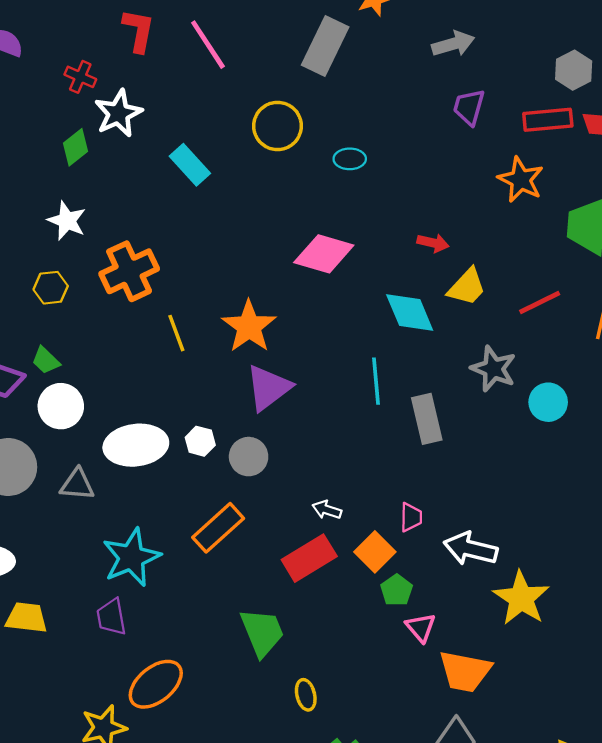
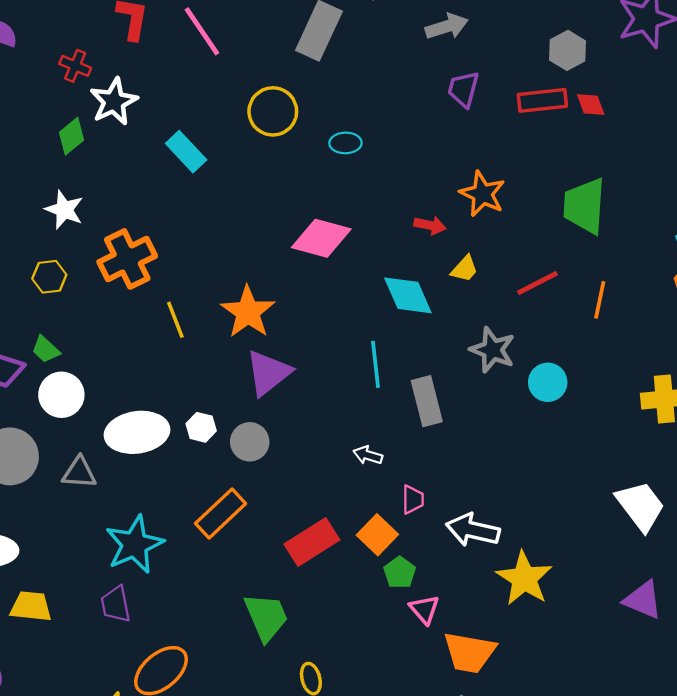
orange star: (521, 180) -> (482, 194), moved
yellow trapezoid: (467, 287) -> (465, 269), size x0.7
white arrow: (327, 510) -> (368, 455), moved

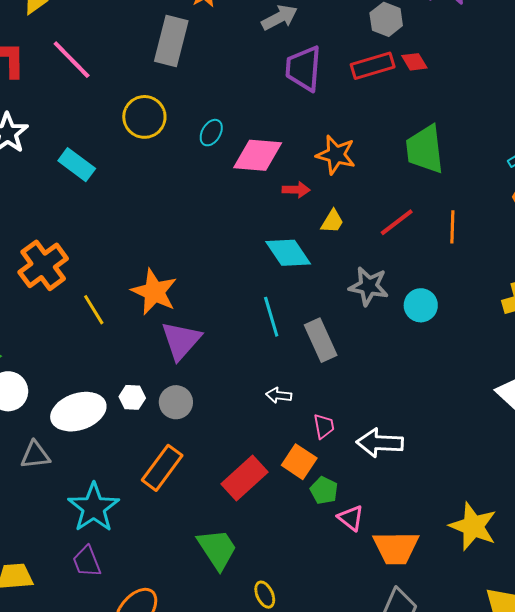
purple trapezoid: (463, 89) -> (304, 68), size x1.4
cyan ellipse: (345, 143) -> (211, 133), turned -48
pink diamond: (321, 238) -> (258, 155), moved
yellow star: (524, 578) -> (473, 526), moved

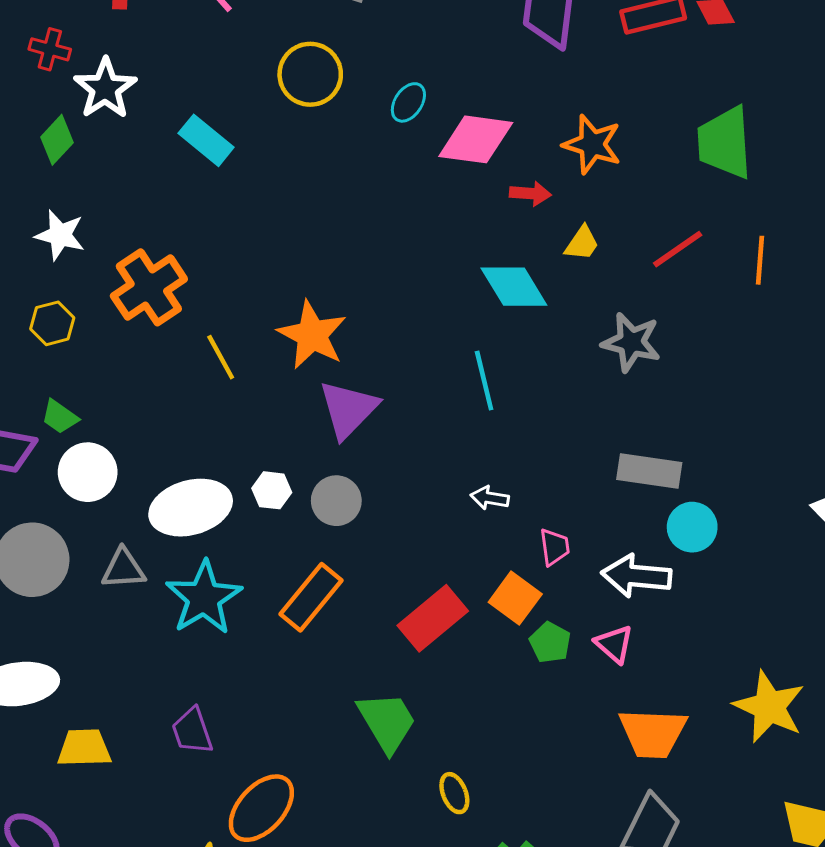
cyan circle: (421, 305) -> (692, 527), moved
gray rectangle: (321, 340) -> (649, 471), moved, turned -60
cyan star: (94, 508) -> (204, 598), moved
pink triangle: (351, 518) -> (614, 644), moved

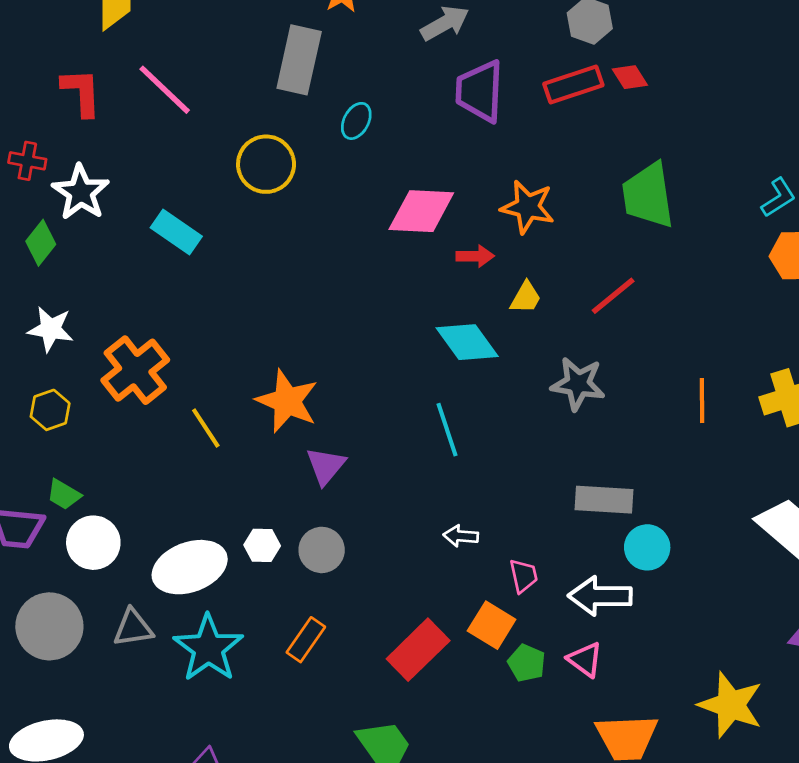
cyan ellipse: (408, 102) -> (356, 121), moved
orange line: (760, 260) -> (702, 401), moved
purple triangle: (348, 409) -> (326, 466), size x0.7
orange rectangle: (311, 597) -> (306, 640), size x0.7

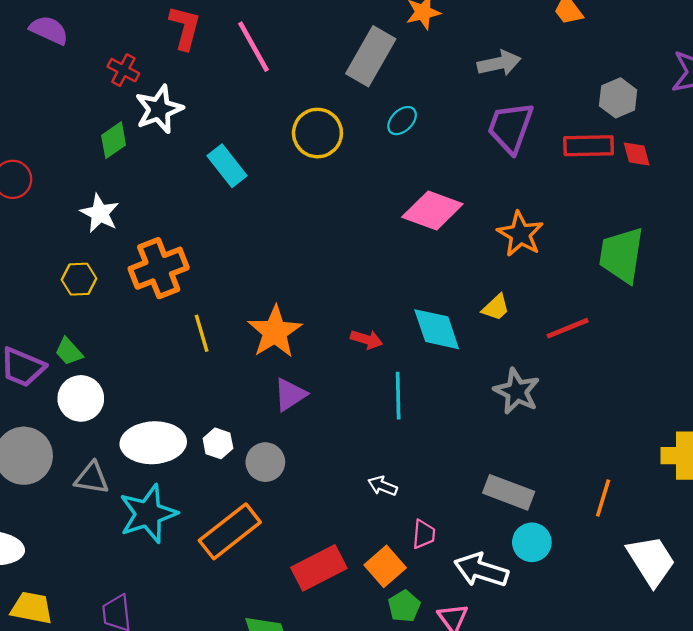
red arrow: (475, 256) -> (367, 339), moved
orange line: (702, 401) -> (603, 498), moved
orange rectangle: (306, 640) -> (230, 531), size x1.6

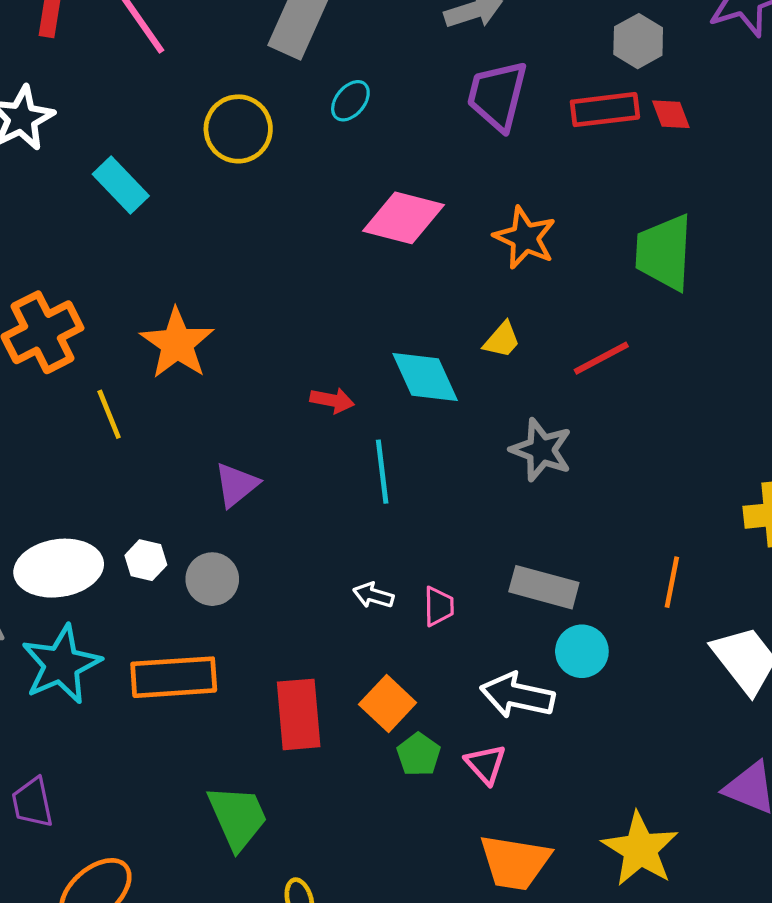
orange star: (275, 332) -> (177, 343), moved
orange rectangle: (230, 531) -> (174, 677), turned 40
pink trapezoid: (424, 534) -> (439, 606), moved
red rectangle: (319, 568) -> (299, 714), turned -62

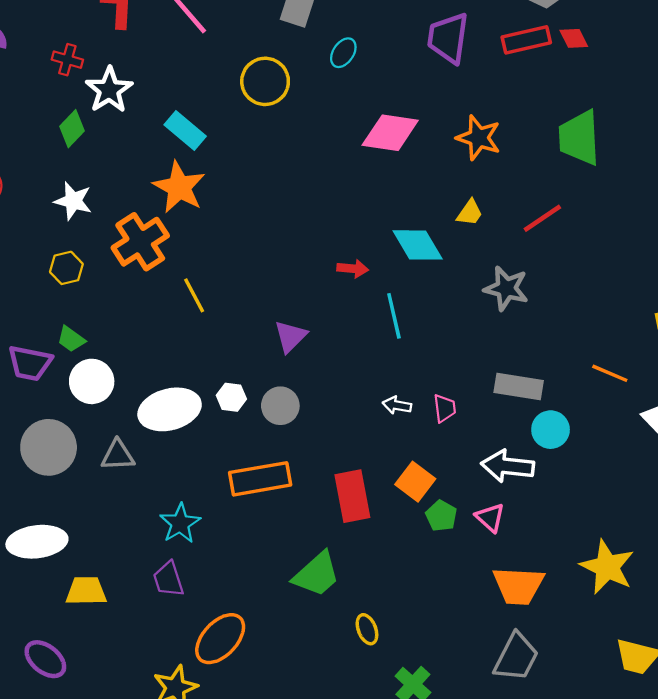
orange star: (177, 343) -> (179, 187), moved
orange line: (672, 582) -> (610, 373), turned -72
cyan star: (61, 664) -> (180, 523), moved, size x0.7
green trapezoid: (238, 817) -> (316, 574), turned 78

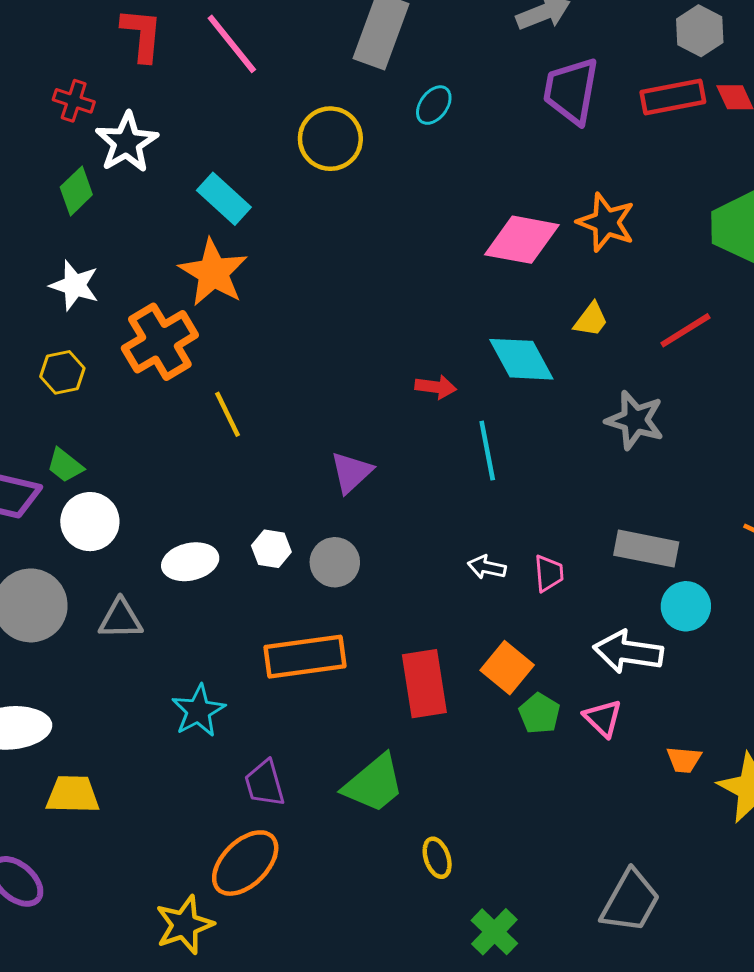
pink diamond: (390, 133) -> (522, 240), moved
white ellipse: (170, 409) -> (190, 562), size x0.7
purple trapezoid: (168, 579) -> (265, 783), moved
orange trapezoid: (518, 586) -> (684, 760), moved, size x0.5

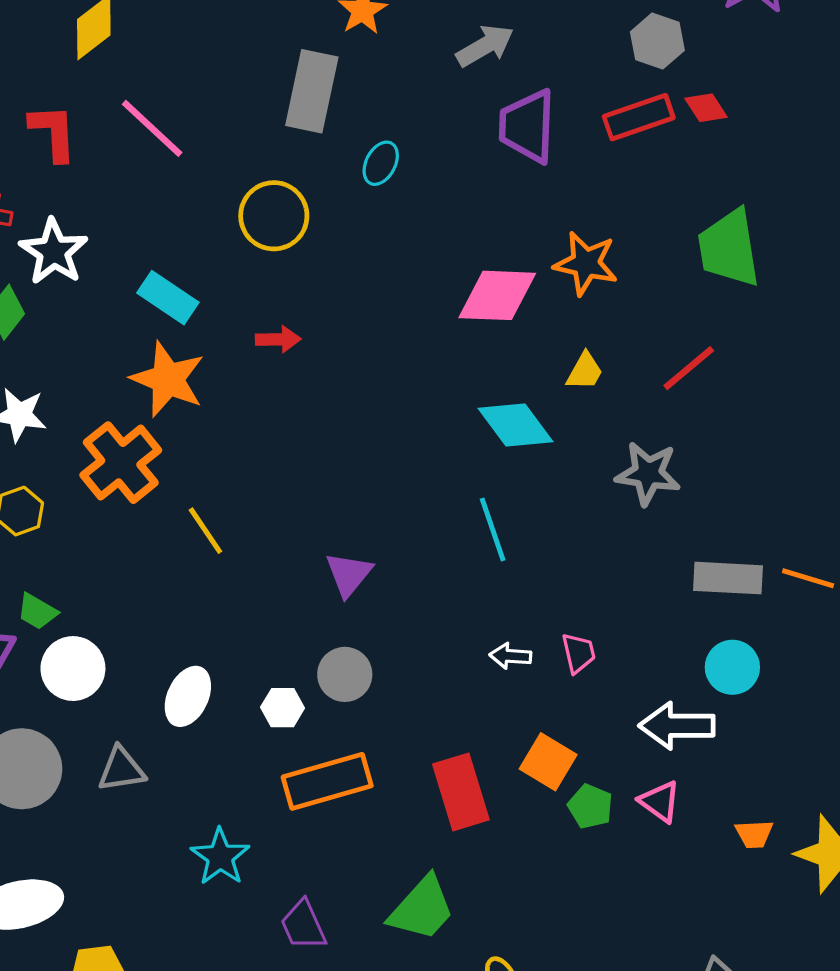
red arrow: (436, 387) -> (278, 339), moved
white hexagon: (271, 549) -> (283, 708), moved
gray rectangle: (646, 549) -> (728, 578), moved
white ellipse: (190, 562) -> (188, 696), turned -44

